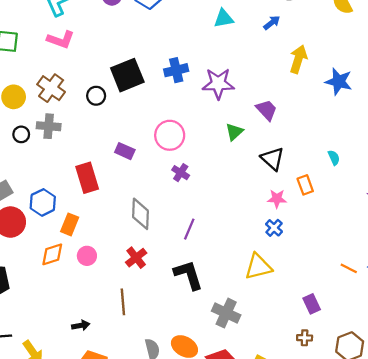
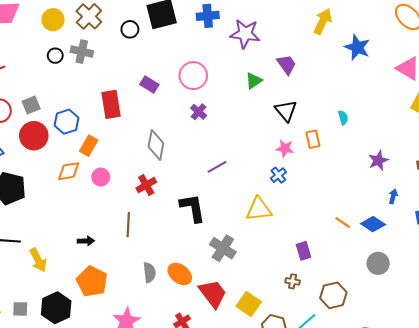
purple line: (189, 229) -> (217, 167), moved, turned 30

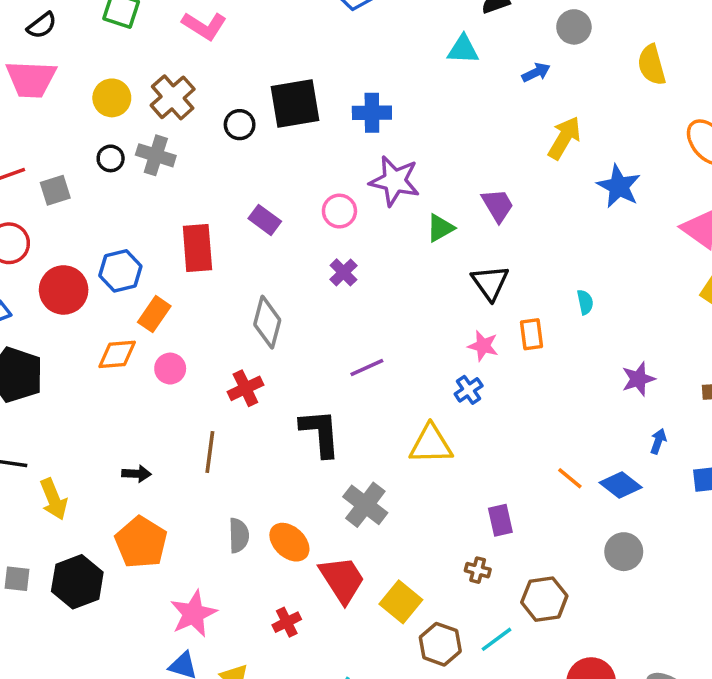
purple star: (245, 34) -> (395, 181), moved
pink circle: (193, 76) -> (339, 211), size x0.7
gray square: (31, 105) -> (55, 190), moved

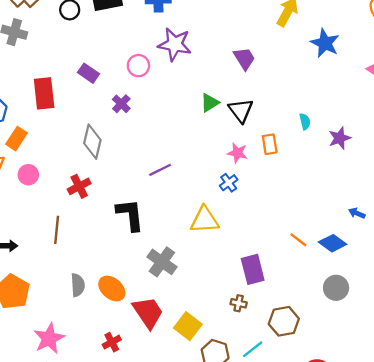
green triangle: (440, 228) -> (210, 103), moved
purple cross: (343, 272) -> (121, 104), moved
purple star: (638, 379) -> (340, 138), moved
blue arrow: (658, 441) -> (357, 213), turned -84
purple rectangle: (500, 520) -> (253, 269), size x1.4

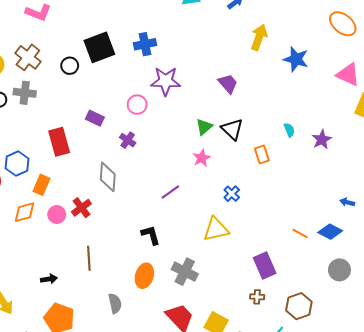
pink star: (237, 153) -> (202, 158), moved, turned -30
red cross: (79, 186) -> (81, 208), moved
black L-shape: (130, 215) -> (151, 235), size x0.7
orange ellipse: (112, 288) -> (144, 276), moved, turned 75

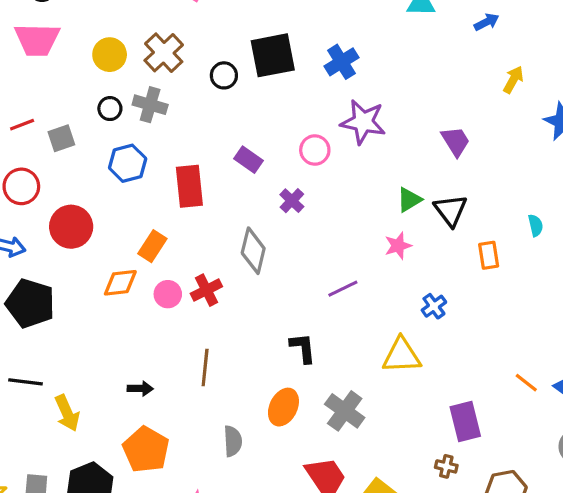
yellow arrow: (259, 37) -> (513, 80), size x0.7
blue cross: (145, 44) -> (341, 62), turned -30
blue hexagon: (17, 164) -> (128, 163), moved

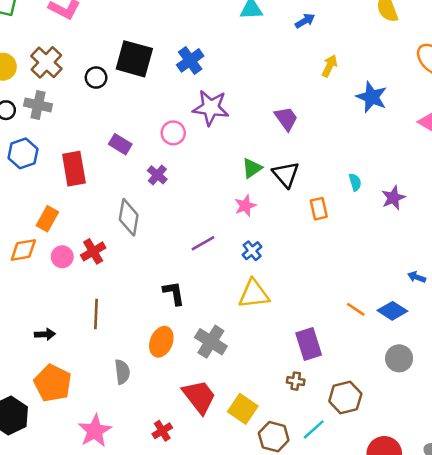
black square: (273, 55) -> (134, 59), turned 30
blue cross: (434, 306) -> (252, 251), moved

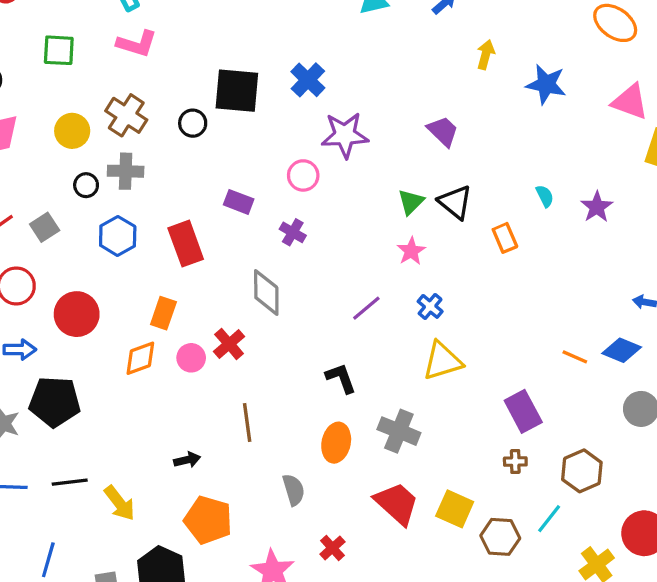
red cross: (162, 431) -> (332, 548), moved

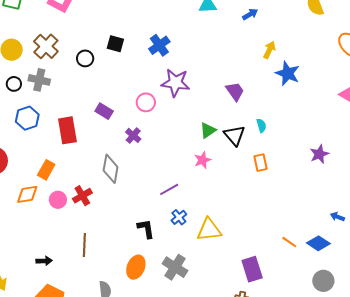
blue star: (546, 84) -> (288, 73), moved
black square: (237, 91) -> (115, 44), size x0.6
cyan semicircle: (545, 196) -> (261, 125), moved
blue cross: (430, 306) -> (179, 217), moved

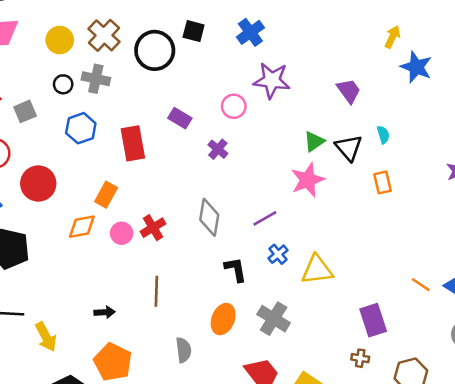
black circle: (85, 58) -> (155, 50), size x1.8
pink star: (202, 160) -> (308, 180), size x1.5
gray diamond: (111, 169) -> (209, 217), moved

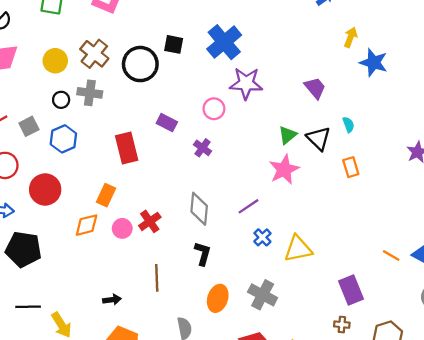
blue cross: (250, 32) -> (224, 42), size x1.4
blue hexagon: (81, 128) -> (63, 139), moved
black L-shape: (236, 269) -> (203, 254), moved, turned 30

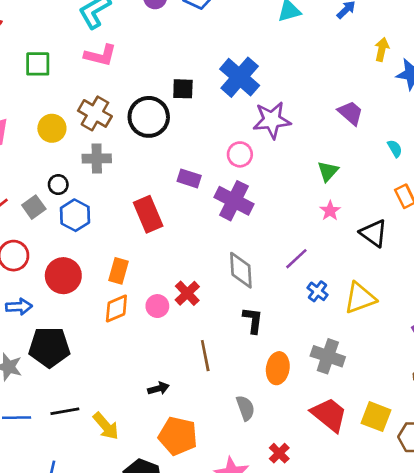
black circle: (61, 100) -> (58, 185), moved
black triangle: (319, 138) -> (374, 233), moved
purple cross: (203, 148) -> (234, 201), size x1.8
pink star: (284, 170) -> (330, 211), size x0.6
orange rectangle: (106, 195) -> (119, 271), moved

